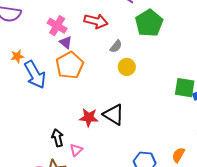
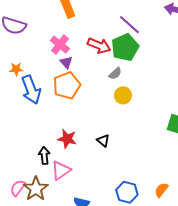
green pentagon: (149, 23) -> (125, 47), moved
black triangle: (114, 115) -> (103, 141), size x0.6
red star: (89, 118) -> (67, 139), moved
pink triangle: (76, 150) -> (61, 170), size x1.5

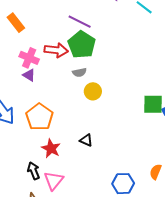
pink cross: (60, 45) -> (29, 58), moved
gray semicircle: (115, 73) -> (79, 72), turned 48
orange pentagon: (67, 85) -> (39, 117), moved
red star: (67, 139) -> (51, 148), turned 30

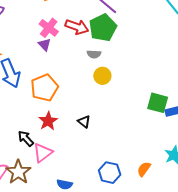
black arrow: (34, 171) -> (26, 138), turned -36

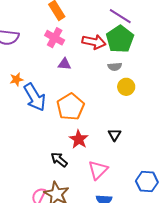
pink cross: (49, 28) -> (55, 38), moved
purple triangle: (44, 45) -> (64, 64), turned -32
black triangle: (84, 122) -> (115, 135), turned 32
pink triangle: (43, 153) -> (98, 170), moved

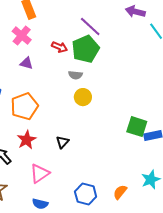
red arrow: (94, 42) -> (60, 47), size x0.7

